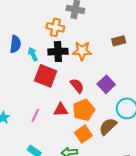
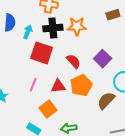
cyan arrow: (33, 54) -> (28, 32), turned 48
pink line: (35, 115) -> (33, 85), moved
orange square: (83, 134) -> (48, 109), moved

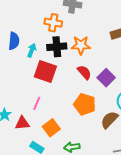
red semicircle: (73, 61) -> (84, 72), moved
orange pentagon: (81, 85) -> (85, 104), turned -30
red triangle: (58, 86) -> (22, 123), moved

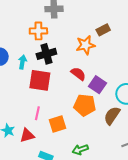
orange star: (81, 45) -> (86, 45), moved
purple square: (106, 78) -> (97, 85), moved
orange square: (51, 128) -> (58, 124), moved, turned 30

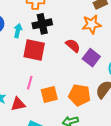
orange star: (86, 45) -> (92, 24), moved
orange pentagon: (85, 105) -> (79, 95), moved

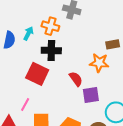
cyan arrow: (18, 31) -> (28, 33), moved
purple square: (91, 58) -> (91, 95), turned 30

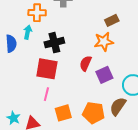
orange cross: (50, 26) -> (37, 13), moved
red semicircle: (76, 79) -> (86, 63), turned -105
pink line: (25, 105) -> (46, 94), moved

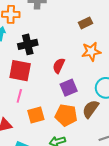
orange star: (104, 42) -> (91, 51), moved
purple square: (104, 75) -> (69, 88), moved

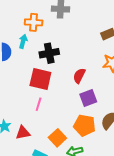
orange square: (36, 115) -> (57, 138), moved, turned -30

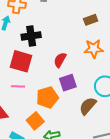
pink line: (39, 104) -> (18, 86), turned 72
orange pentagon: (85, 125) -> (47, 97), moved, turned -30

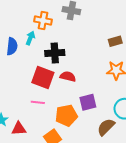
red semicircle: (60, 60) -> (68, 77), moved, turned 70

